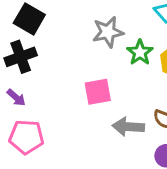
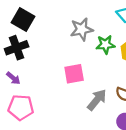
green star: (140, 52) -> (105, 44), turned 30
gray arrow: (128, 127) -> (97, 100), turned 125

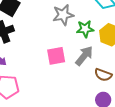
gray arrow: (97, 100) -> (84, 56), moved

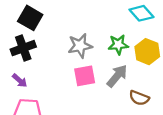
gray star: (63, 15) -> (80, 46), moved

